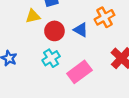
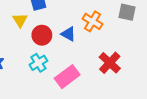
yellow triangle: (33, 16) -> (20, 20), turned -49
orange cross: (104, 17) -> (92, 21), turned -30

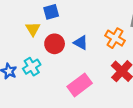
orange cross: (92, 21) -> (115, 38), moved
cyan cross: (38, 63) -> (32, 67), moved

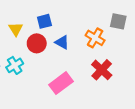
blue square: (51, 12) -> (44, 21), moved

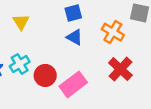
blue square: (44, 21) -> (73, 13), moved
red circle: (37, 43) -> (45, 75), moved

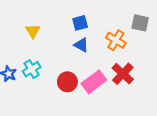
red circle: (45, 75) -> (67, 82), moved
pink rectangle: (73, 84) -> (94, 82), moved

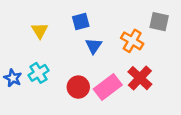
blue square: (80, 23) -> (81, 22), moved
blue triangle: (81, 45) -> (94, 46), turned 35

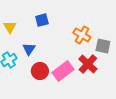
gray square: (159, 22) -> (103, 46), moved
blue triangle: (94, 46) -> (29, 49), moved

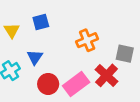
blue square: (42, 20) -> (41, 22), moved
orange cross: (82, 35) -> (87, 40), moved, turned 36

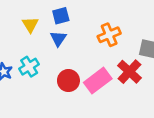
blue triangle: (35, 57) -> (58, 39), moved

